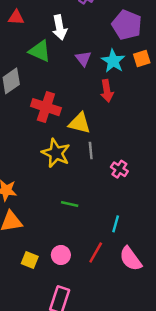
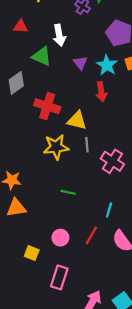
yellow star: (56, 153) -> (56, 147), turned -30
pink cross: (119, 169) -> (112, 161), size x1.5
yellow square: (30, 260) -> (32, 253), moved

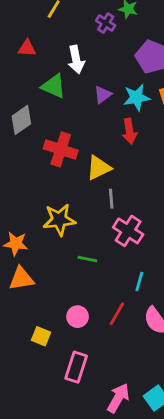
purple triangle: (80, 63) -> (103, 95), turned 32
cyan star: (107, 65) -> (137, 97), turned 30
yellow triangle: (77, 120) -> (99, 168), turned -40
yellow star: (56, 147) -> (59, 220), moved
pink cross: (112, 161) -> (128, 231), moved

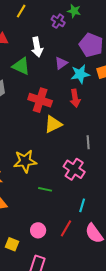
purple triangle: (103, 95) -> (61, 63), moved
red cross: (61, 149) -> (40, 100), moved
gray line: (111, 199) -> (88, 142), moved

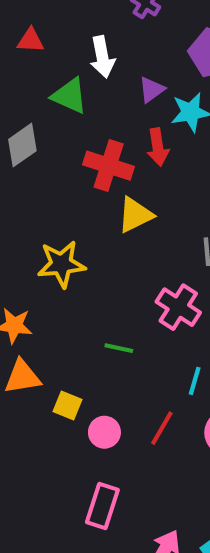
red arrow: (75, 98) -> (158, 147), moved
yellow star: (25, 161) -> (61, 264), moved
yellow square: (12, 244) -> (68, 406), moved

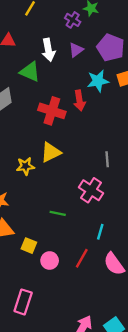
purple triangle: (152, 90) -> (76, 50), moved
yellow triangle: (135, 215) -> (51, 152), moved
yellow star: (61, 264) -> (25, 166), size x0.7
pink rectangle: (102, 506) -> (23, 302), moved

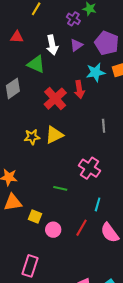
red cross: (52, 111) -> (55, 99), turned 30
gray line: (107, 159) -> (104, 126), moved
yellow star: (25, 166) -> (32, 137), moved

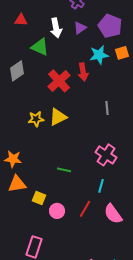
pink cross: (89, 168) -> (106, 155), moved

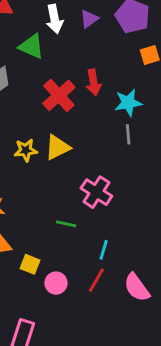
cyan star: (99, 55) -> (128, 103), moved
pink cross: (106, 155) -> (96, 192), moved
cyan line: (101, 186) -> (104, 250), moved

